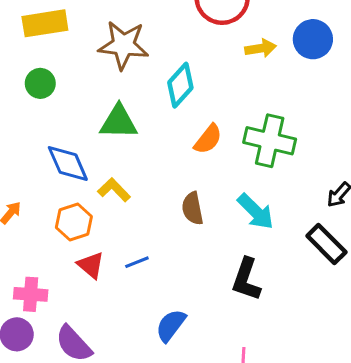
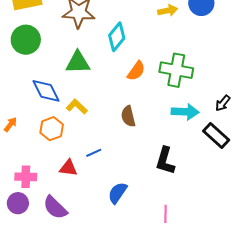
green circle: (40, 83) -> (26, 40), size x1.5
cyan arrow: (256, 212) -> (185, 112), moved, turned -40
red triangle: (91, 265) -> (68, 168), moved, turned -30

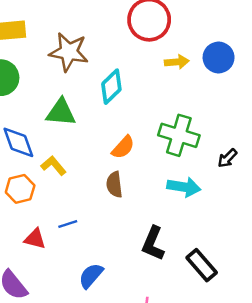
orange semicircle: (136, 71) -> (123, 147), moved
black arrow: (223, 103) -> (227, 158), moved
black rectangle: (216, 135) -> (202, 265), moved

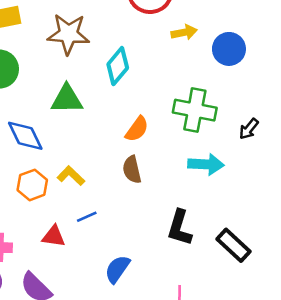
blue circle: (219, 57) -> (229, 49), moved
yellow L-shape: (53, 166) -> (71, 176), moved

